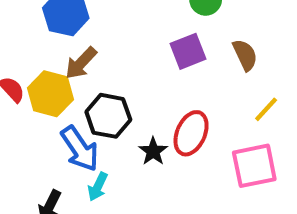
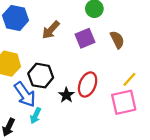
brown arrow: (81, 63) -> (51, 30), moved
yellow line: (266, 109) -> (129, 79), moved

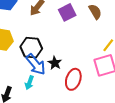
red ellipse: (88, 85) -> (73, 79), moved
blue arrow: (25, 94) -> (36, 65), moved

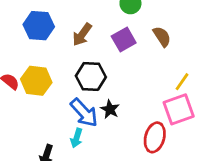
black hexagon: (31, 48) -> (91, 76), moved
red ellipse: (73, 79) -> (155, 137), moved

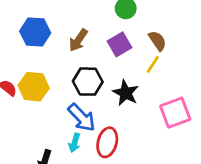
yellow line: (182, 82) -> (153, 64), moved
black star: (110, 109) -> (126, 93), moved, size x1.4
red ellipse: (155, 137) -> (107, 142), moved

